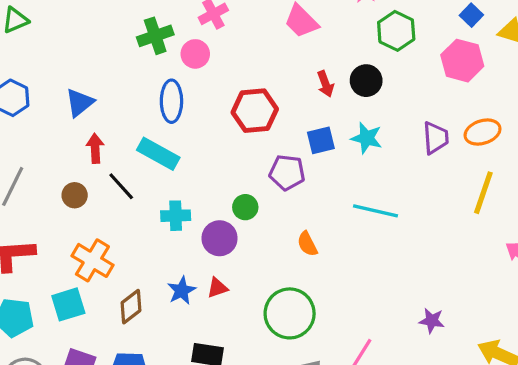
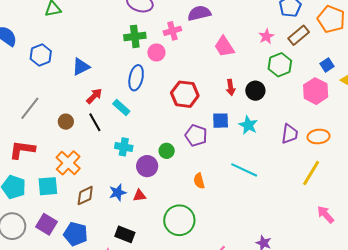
red arrow: (95, 148) -> (94, 96), moved, turned 36
cyan rectangle: (158, 154) -> (121, 108), size x0.7

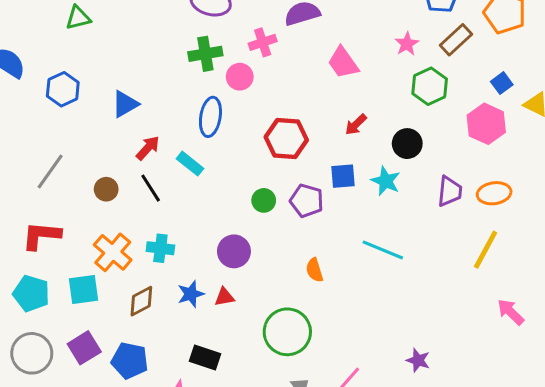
red arrow: (231, 87) -> (356, 125), turned 56
black circle: (255, 91) -> (407, 144), moved
cyan cross: (124, 147) -> (160, 248), moved
green circle: (167, 151) -> (264, 200), moved
purple square: (46, 224) -> (84, 348), turned 30

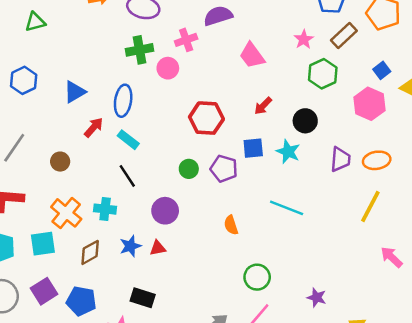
blue ellipse: (210, 117) -> (123, 101), moved
black line: (151, 188) -> (127, 176), moved
green circle: (287, 332) -> (257, 277), moved, size x0.7

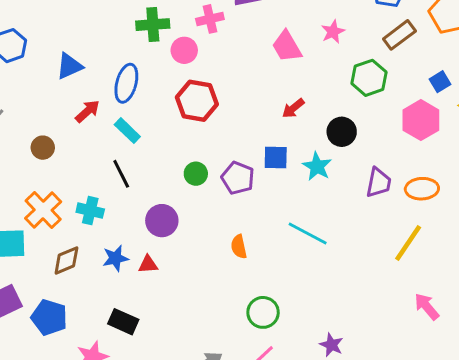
pink star: (304, 39) -> (333, 32), moved
red hexagon: (206, 118) -> (197, 101), moved

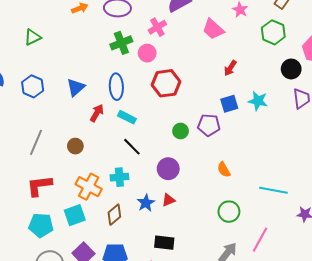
black circle: (342, 132) -> (291, 69), moved
cyan line: (308, 233) -> (273, 190), moved
green circle: (263, 312) -> (229, 212), moved

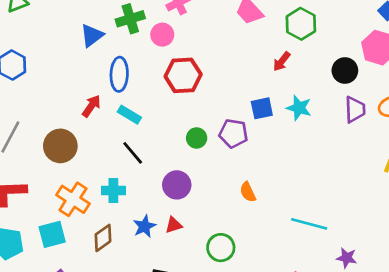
green hexagon: (273, 32) -> (301, 24), moved
red arrow: (230, 68) -> (282, 61), moved
blue triangle: (76, 87) -> (92, 35), moved
brown circle: (75, 146) -> (60, 146), size x1.6
green circle: (229, 212) -> (221, 248), moved

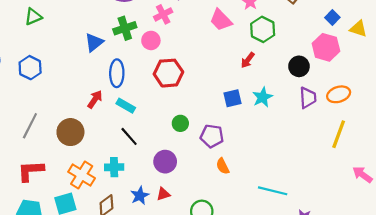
cyan star: (299, 108) -> (263, 97), turned 30
purple pentagon: (233, 133) -> (212, 136), moved

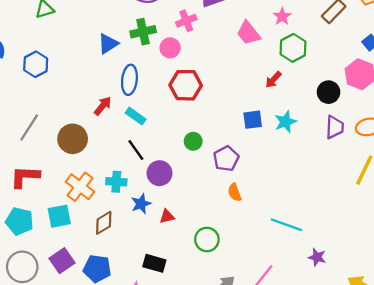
purple pentagon: (212, 136) -> (226, 159), turned 30
purple circle: (165, 162) -> (160, 173), moved
blue star: (140, 196) -> (141, 204), moved

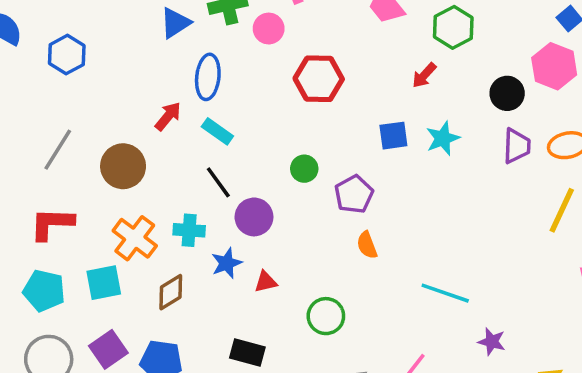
red hexagon: (186, 85) -> (319, 79), moved

